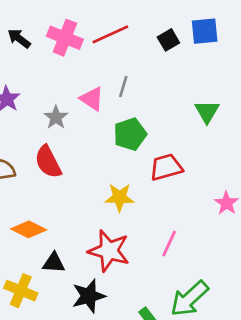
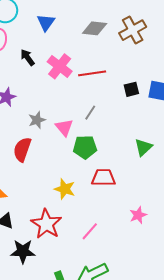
pink triangle: (92, 99) -> (64, 127), moved
red semicircle: (48, 162) -> (22, 149), turned 30

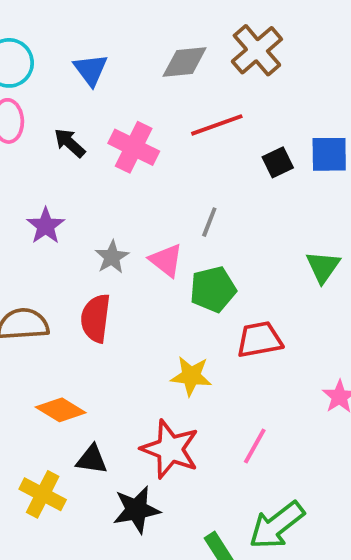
red line: (92, 73) -> (217, 125), moved

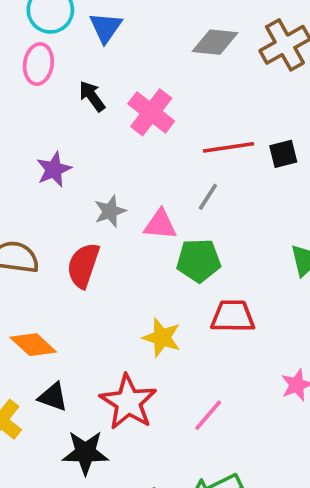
blue triangle: (91, 70) -> (106, 27), moved
red line: (217, 125) -> (229, 147), moved
pink triangle: (166, 260) -> (160, 224), turned -45

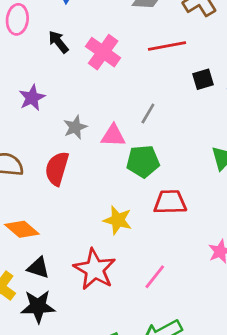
red line: (229, 147) -> (167, 46), moved
black star: (85, 453) -> (38, 306), moved

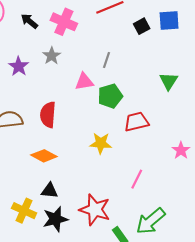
gray star: (75, 127) -> (52, 56), moved
orange diamond: (22, 229) -> (44, 156), moved
red star: (95, 269) -> (95, 210), moved

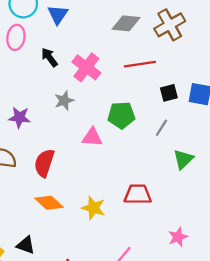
gray line: (106, 60) -> (161, 128), moved
purple star: (19, 66) -> (19, 117), moved, turned 30
green pentagon: (110, 96) -> (121, 115), moved
orange diamond: (44, 156) -> (49, 203), moved

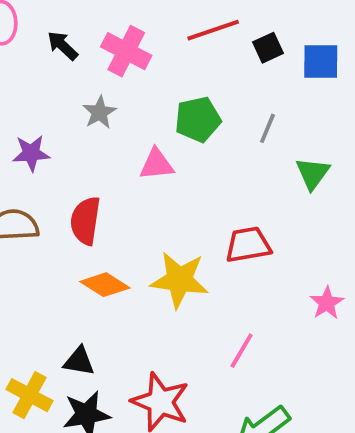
black square: (169, 93) -> (268, 48), moved
yellow star: (93, 208) -> (179, 280), size x1.4

